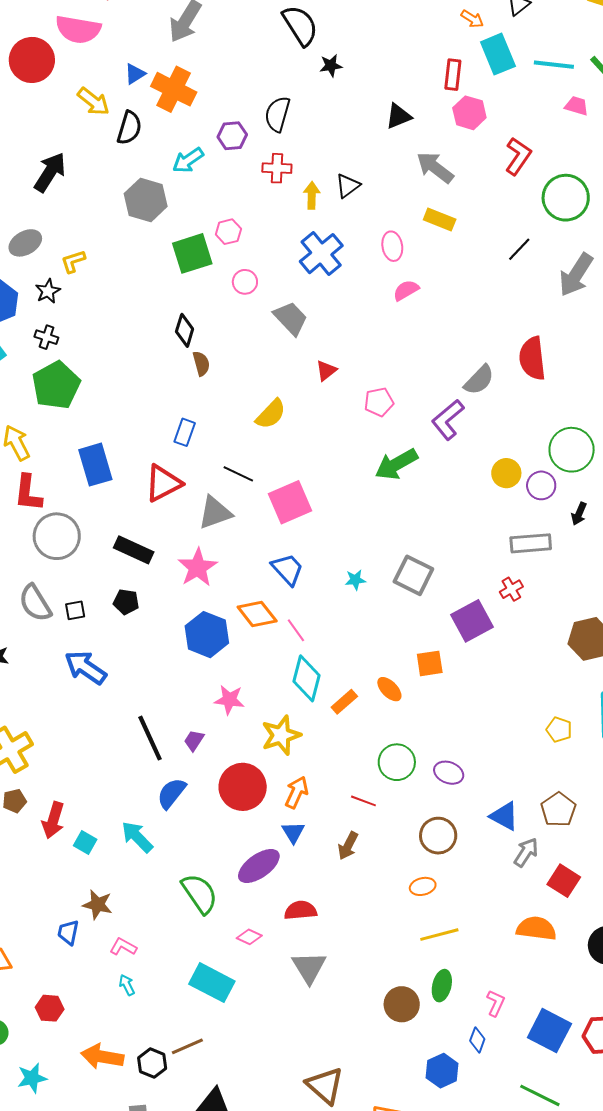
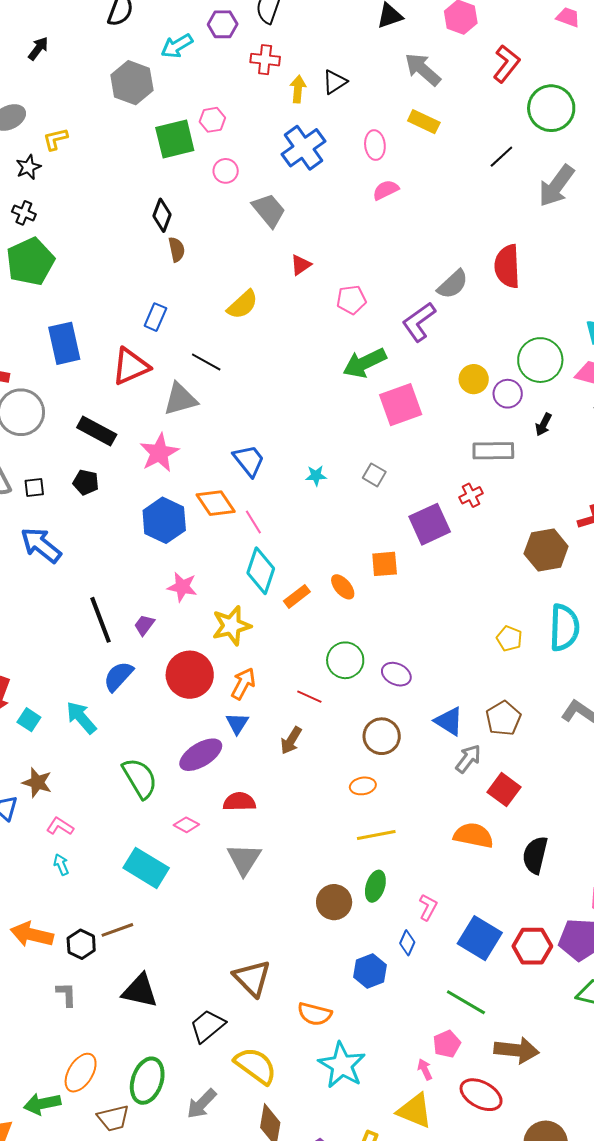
black arrow: (50, 172) -> (38, 49), size x0.6
pink square: (290, 502) -> (401, 405), moved
gray square: (413, 575) -> (374, 475), size x0.6

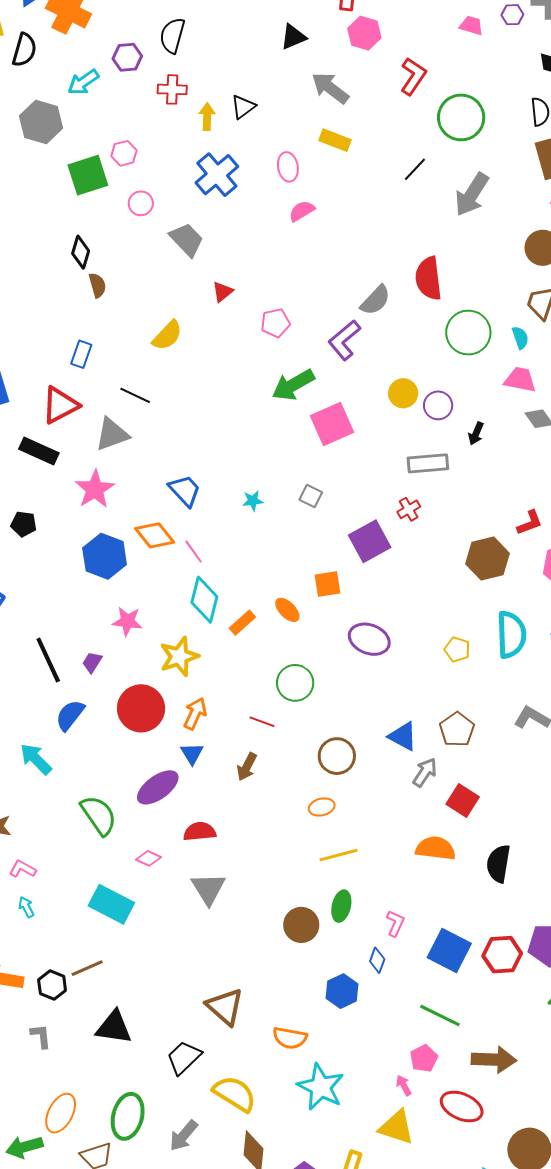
green circle: (540, 360) -> (468, 333), moved
black rectangle: (97, 431) -> (39, 451), moved
purple ellipse: (396, 674) -> (369, 639), moved, size x1.4

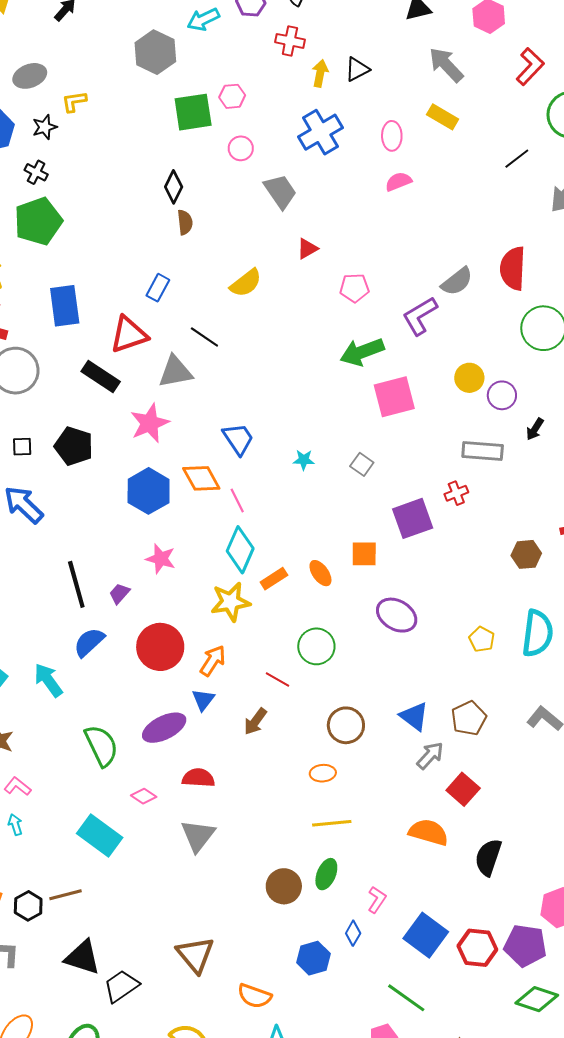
black pentagon: (24, 524) -> (74, 446), size x1.5
brown hexagon: (488, 559) -> (526, 554), size x0.7
yellow star: (179, 657) -> (231, 602), moved
black trapezoid: (184, 1058) -> (121, 986), moved

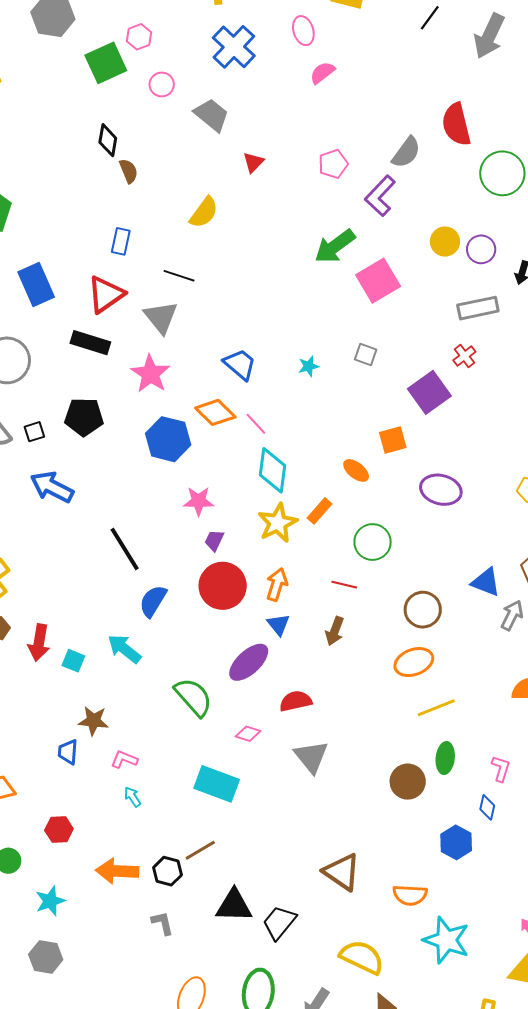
pink pentagon: (355, 288) -> (333, 164), moved
gray triangle: (175, 372) -> (161, 317), turned -42
orange rectangle: (274, 579) -> (320, 511), moved
purple trapezoid: (119, 594) -> (214, 540), moved
orange ellipse: (323, 773) -> (414, 662), size x1.5

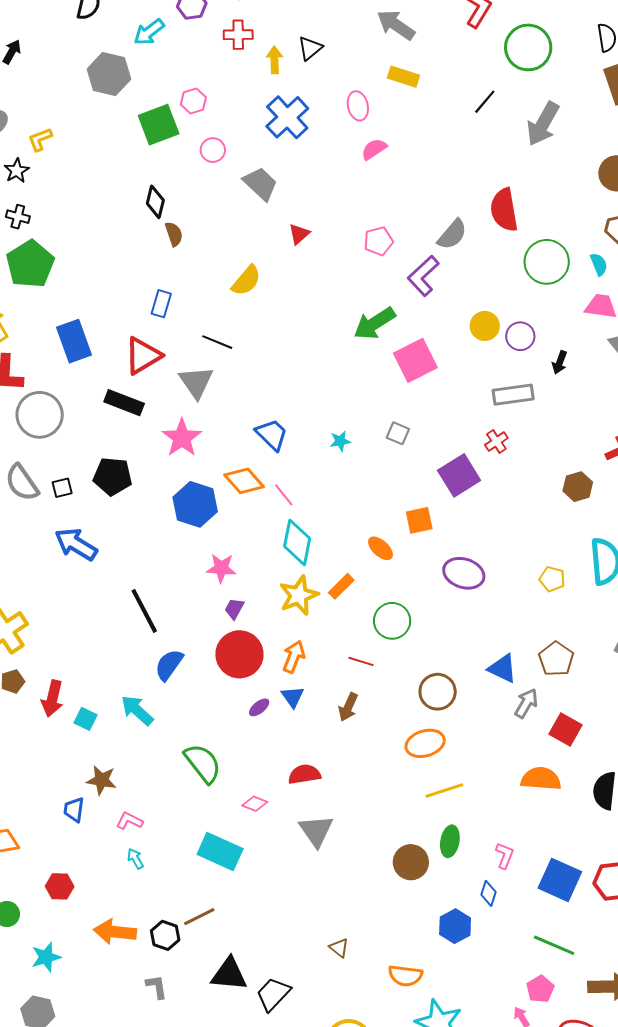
purple ellipse: (249, 662) -> (259, 707), moved, size x0.5
brown triangle: (342, 872) -> (339, 948), size x0.5

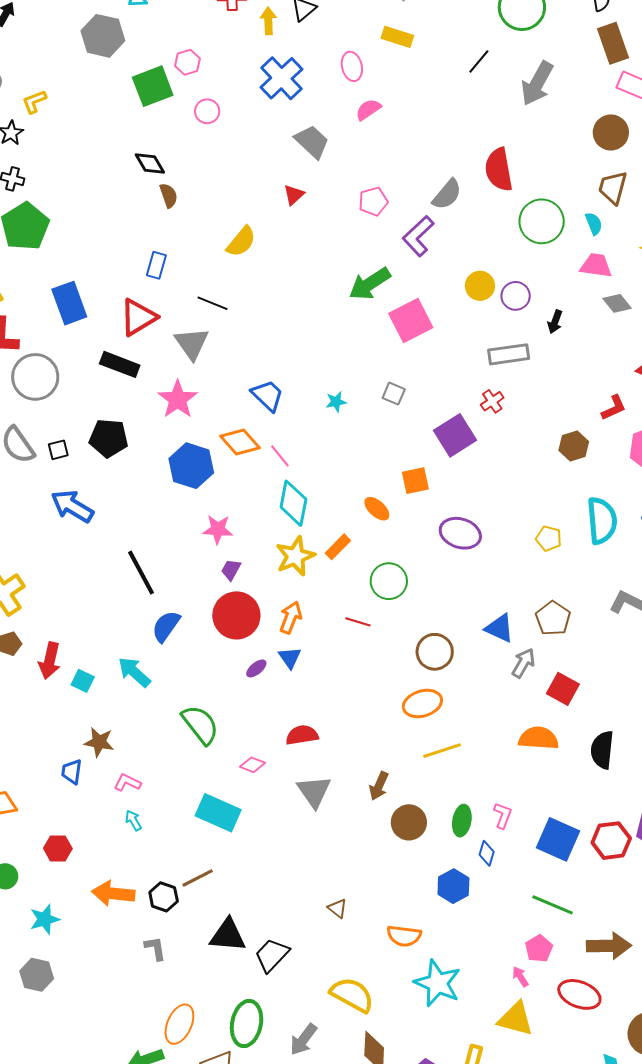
gray trapezoid: (261, 184) -> (312, 142), moved
black diamond: (155, 202) -> (150, 163), turned -44
brown arrow: (348, 707) -> (379, 786), moved
green ellipse: (450, 841) -> (462, 821), moved

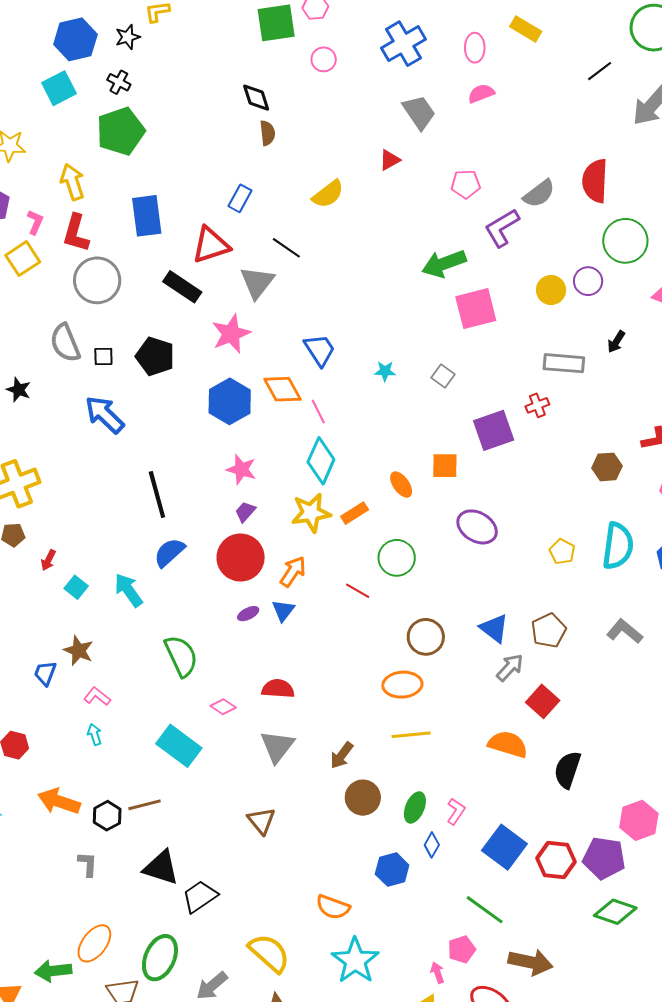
purple circle: (516, 296) -> (588, 281), moved
red arrow: (50, 661) -> (48, 560), size x0.6
brown triangle: (337, 908) -> (261, 821), moved, size x1.4

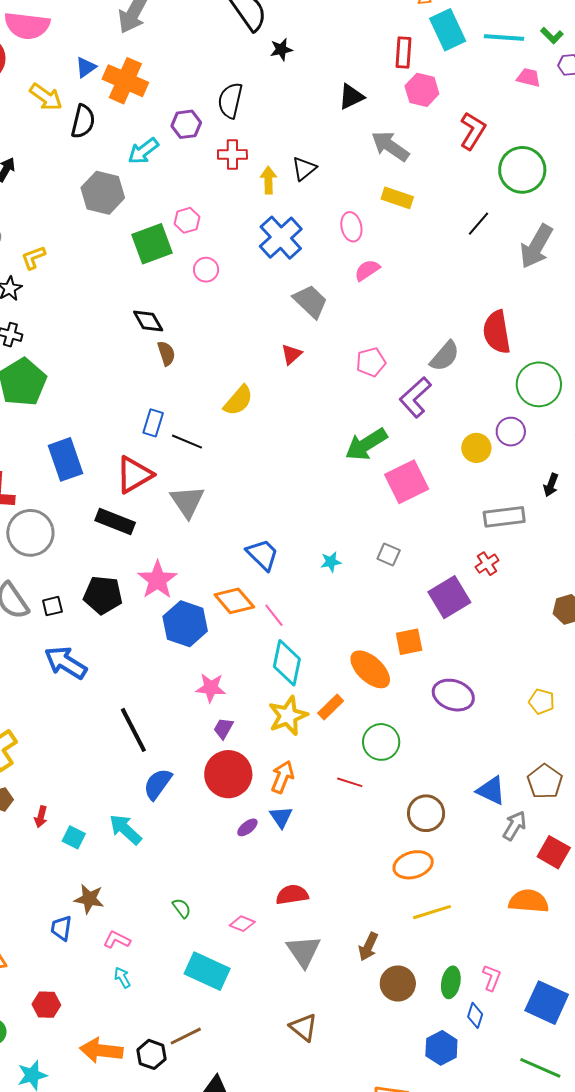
black line: (286, 248) -> (187, 442), moved
pink star: (231, 334) -> (157, 580), moved
orange ellipse: (401, 485) -> (370, 669), size x1.6
green semicircle: (181, 656) -> (182, 908), moved, size x0.5

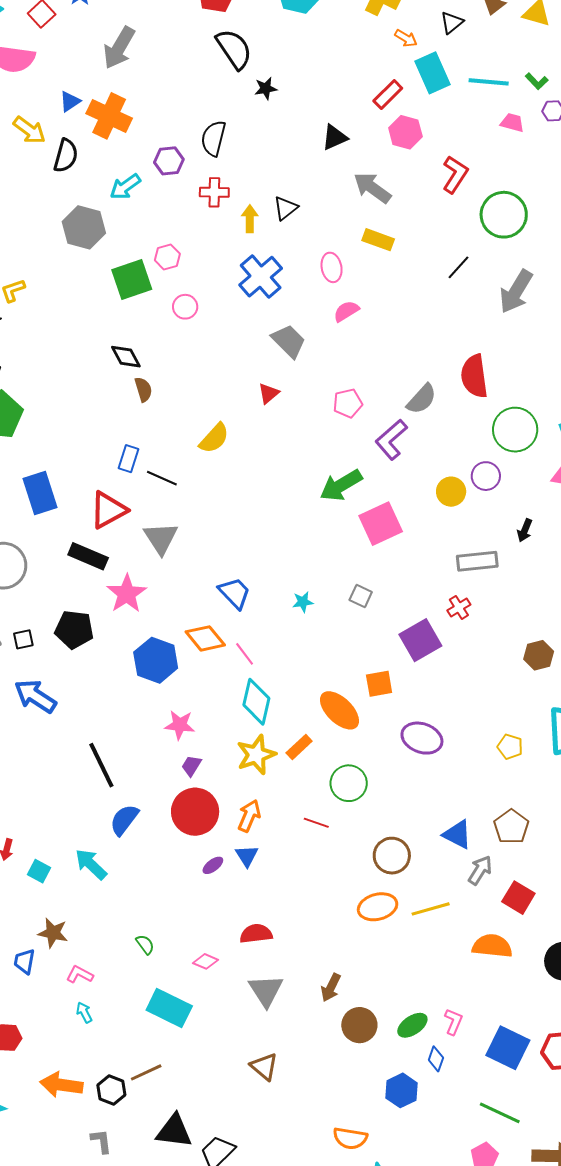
red rectangle: (403, 53) -> (388, 95), turned 40
pink star: (157, 580) -> (127, 594), moved
yellow line: (432, 912) -> (431, 909), moved
green ellipse: (451, 982) -> (412, 1025), turned 44

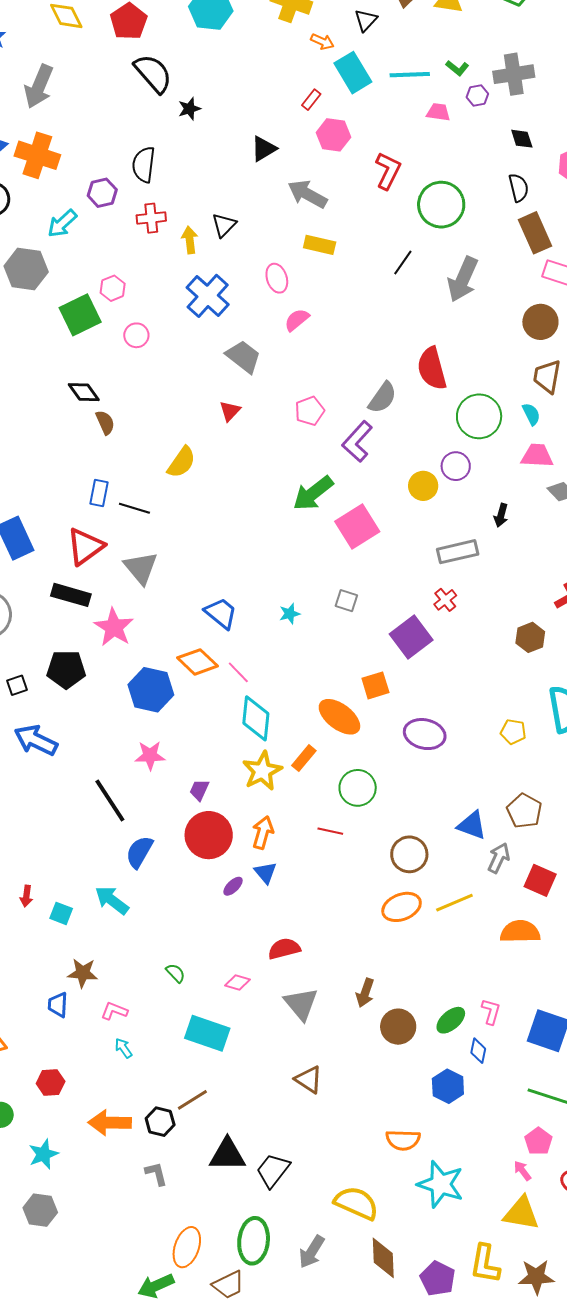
red rectangle: (388, 95) -> (311, 100), size x0.7
pink star: (180, 725) -> (150, 755), moved

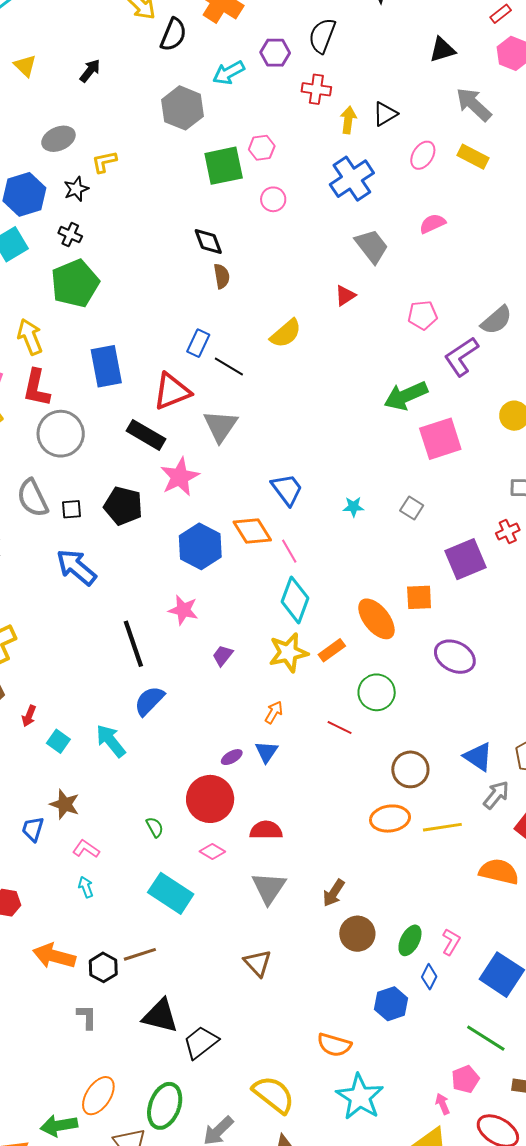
pink ellipse: (277, 278) -> (423, 155), moved, turned 36
orange arrow: (263, 833) -> (274, 712), size x0.7
red circle: (209, 835) -> (210, 799), moved
green ellipse: (451, 1020) -> (410, 940), turned -36

